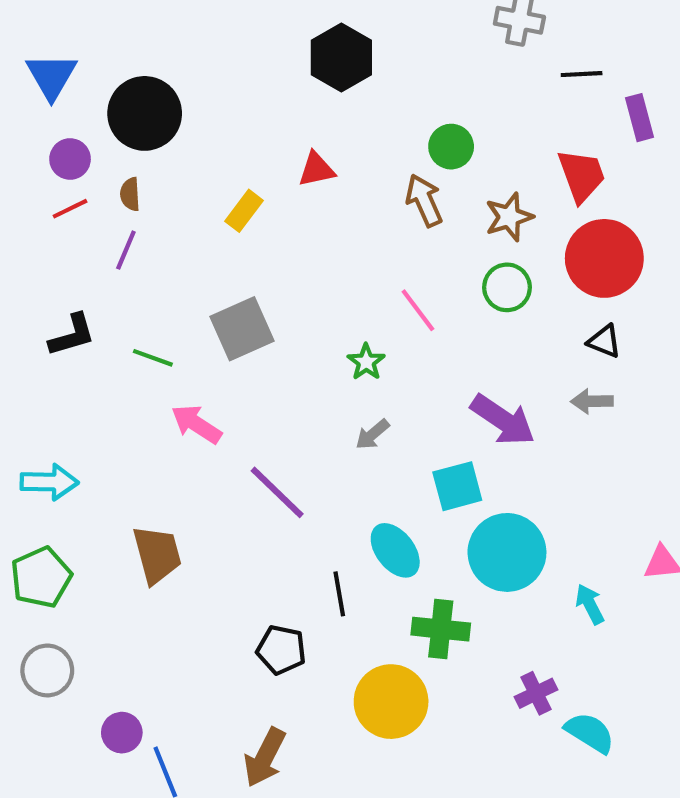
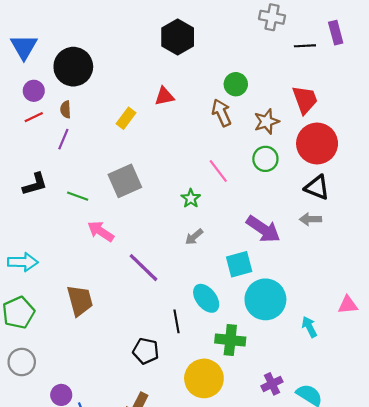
purple rectangle: (640, 118) -> (336, 33), moved
black triangle: (604, 341) -> (317, 187), size x1.4
purple cross: (536, 693) -> (272, 384), moved

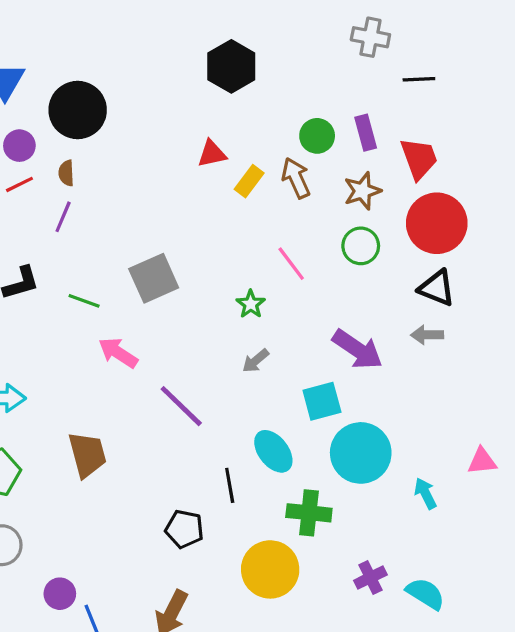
purple rectangle: (336, 33) -> (366, 133), moved
yellow rectangle: (126, 118) -> (249, 181), moved

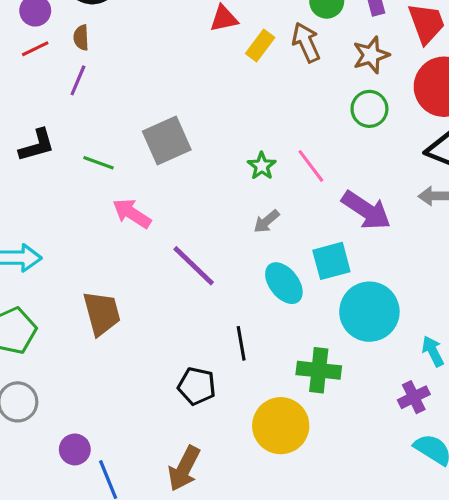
pink line: (291, 264) -> (311, 166), moved
cyan ellipse: (273, 451) -> (284, 283), moved
purple cross: (370, 578) -> (414, 397), moved

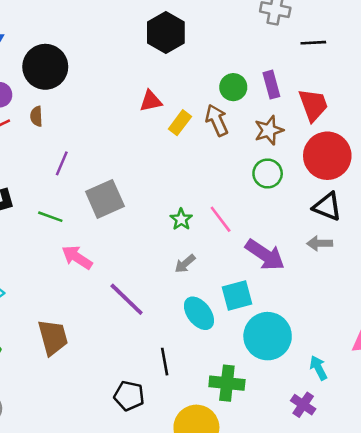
purple line: (78, 80) -> (62, 163), moved
purple cross: (414, 397) -> (303, 405), turned -30

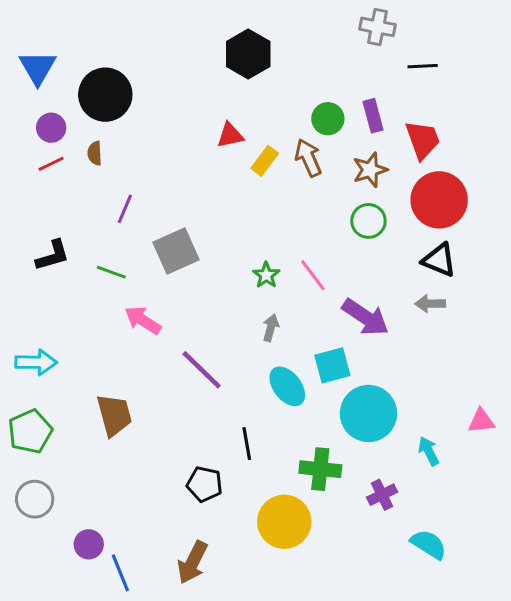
gray arrow: (185, 264) -> (271, 328), turned 145
purple cross: (303, 405) -> (382, 495), moved, turned 30

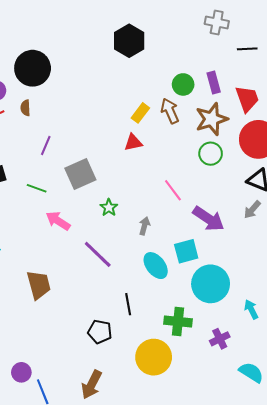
red triangle: (230, 135) -> (133, 142), moved
brown star: (370, 170) -> (212, 119), size x1.4
green star: (266, 275) -> (109, 208), moved
gray arrow: (430, 304) -> (252, 210), turned -48

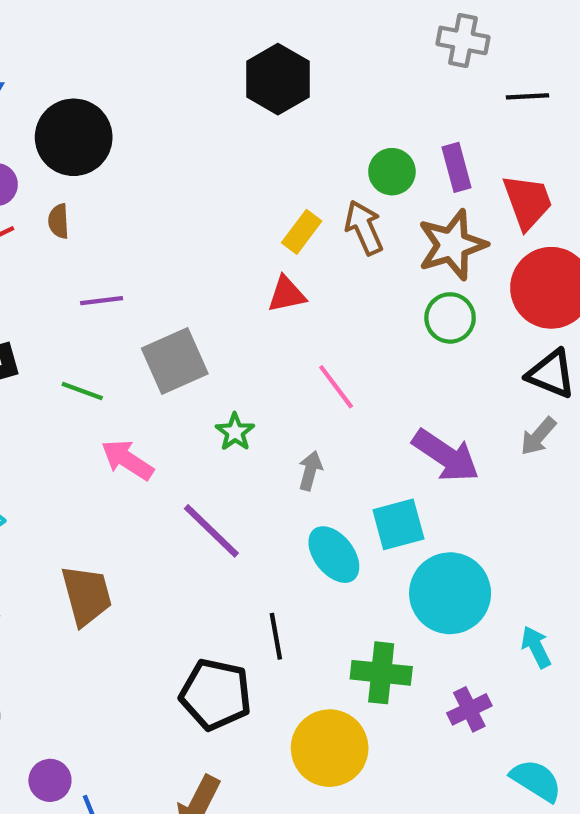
purple line: (46, 146) -> (102, 301), turned 60
pink line: (173, 190) -> (336, 387), moved
black pentagon: (100, 332) -> (216, 694), size x1.4

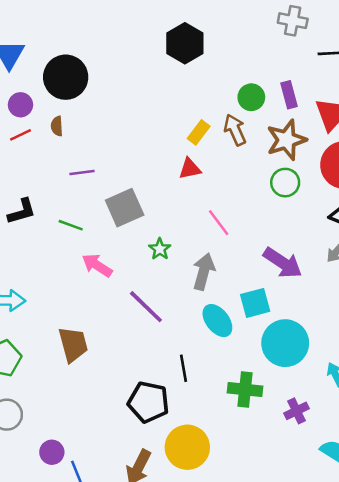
gray arrow: (310, 471) -> (204, 272), size x1.6
yellow circle: (330, 748) -> (187, 447), moved

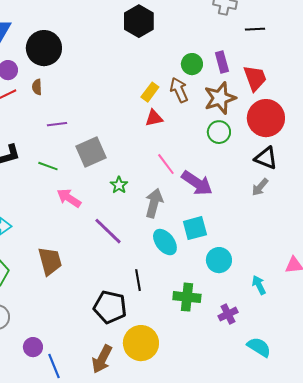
red triangle: (190, 169) -> (154, 118), moved
purple arrow: (283, 263) -> (197, 183), moved
cyan circle: (285, 343) -> (219, 260), size x0.7

